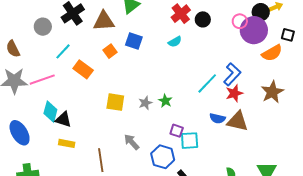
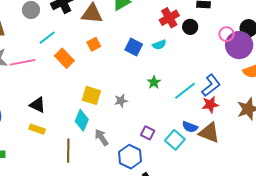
blue square: (134, 41) -> (134, 47), moved
green star: (165, 101) -> (154, 82), moved
cyan diamond: (50, 112) -> (82, 120), moved
cyan square: (190, 141) -> (175, 140), moved, turned 36

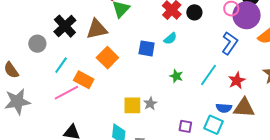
orange square: (94, 44) -> (107, 58), size x1.5
pink line: (22, 62) -> (66, 93), moved
blue L-shape: (211, 85) -> (230, 43), moved
yellow square: (91, 95) -> (132, 105), moved

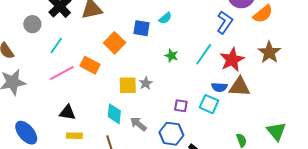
orange square: (107, 58) -> (115, 43), moved
orange rectangle: (84, 80) -> (90, 65), moved
red star: (237, 81) -> (232, 60), size x1.4

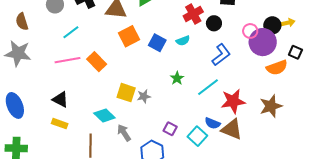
blue L-shape: (225, 22) -> (221, 55), moved
orange square: (115, 43) -> (129, 36), moved
cyan diamond: (114, 114) -> (104, 115), turned -70

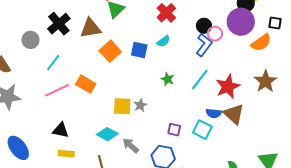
black circle: (214, 23) -> (204, 26), moved
pink circle: (250, 31) -> (215, 34), moved
brown triangle: (232, 129) -> (234, 114), turned 35

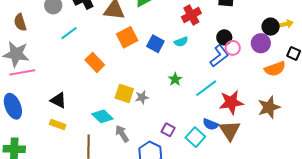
purple circle: (241, 22) -> (261, 43), size x0.7
pink line: (57, 90) -> (22, 72), moved

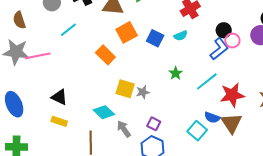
orange rectangle: (95, 62) -> (105, 55), moved
pink line: (22, 72) -> (38, 56), moved
purple square: (168, 130) -> (154, 124), moved

